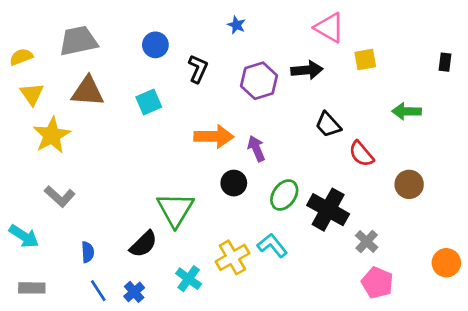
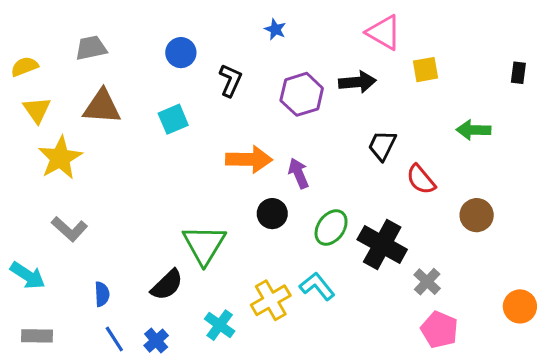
gray trapezoid: (78, 41) -> (91, 48), size x0.7
black trapezoid: (328, 125) -> (382, 145), turned 68

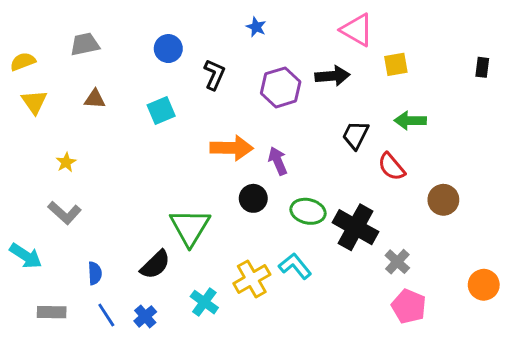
brown triangle: (102, 107) -> (95, 99), size x0.6
green arrow: (474, 130) -> (410, 121), moved
yellow star: (60, 158) -> (66, 162), moved, size x0.5
green ellipse: (331, 228) -> (308, 211), turned 68
gray rectangle: (37, 336) -> (52, 312), moved

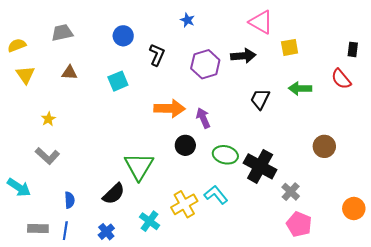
red semicircle: (392, 167) -> (341, 79), moved
blue line: (106, 315) -> (65, 231), moved, turned 42

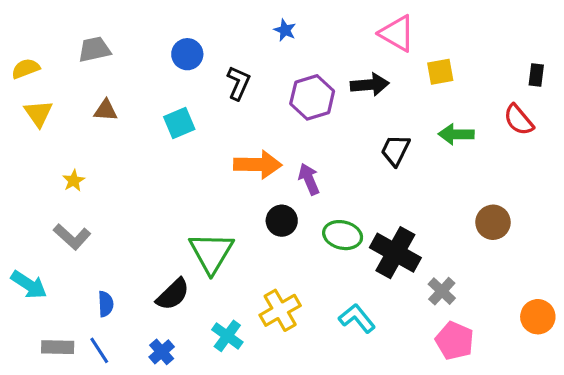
cyan L-shape: (216, 195) -> (357, 318), moved
blue line: (65, 231) -> (99, 350), turned -42

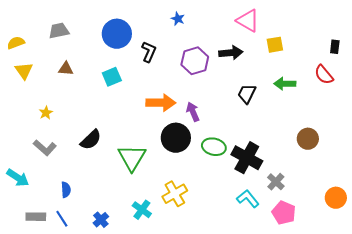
blue circle: (187, 54) -> (117, 34), size x1.5
black circle: (282, 221) -> (176, 138), size x1.5
black semicircle: (173, 294) -> (91, 140), moved
cyan L-shape: (357, 318) -> (248, 199), moved

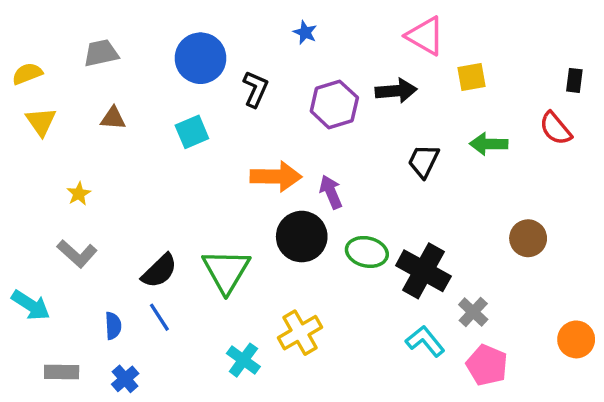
black semicircle: (91, 140) -> (159, 271), moved
blue line: (62, 219) -> (159, 317), moved
blue cross: (101, 220) -> (125, 379), moved

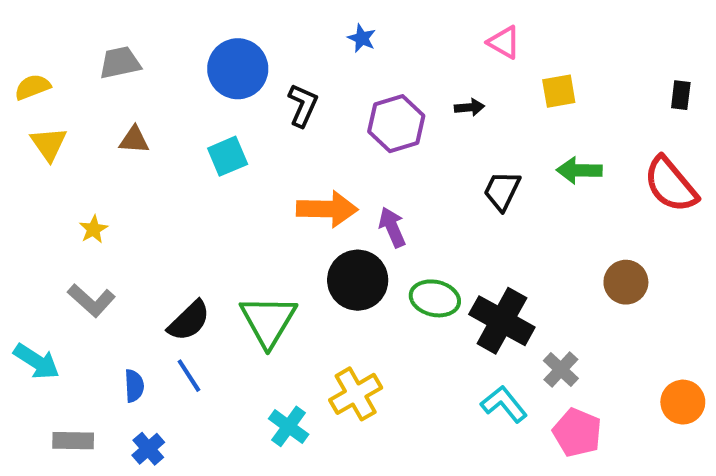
pink triangle: (425, 36) -> (504, 42), size x0.7
black arrow: (396, 91) -> (469, 107), size x0.6
red semicircle: (556, 128) -> (671, 185), moved, size x1.4

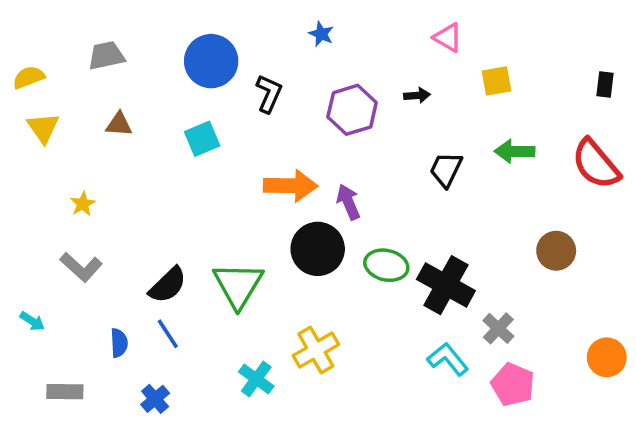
cyan arrow: (37, 361) -> (32, 321), size x0.6
blue cross: (148, 449) -> (155, 399), moved

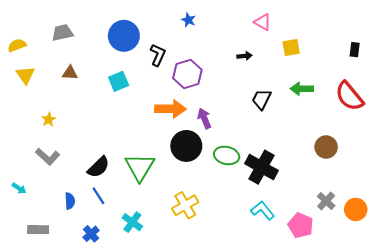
purple hexagon: (352, 110) -> (187, 74), moved
gray cross: (498, 328) -> (326, 201), moved
cyan cross: (256, 379) -> (132, 222), moved

